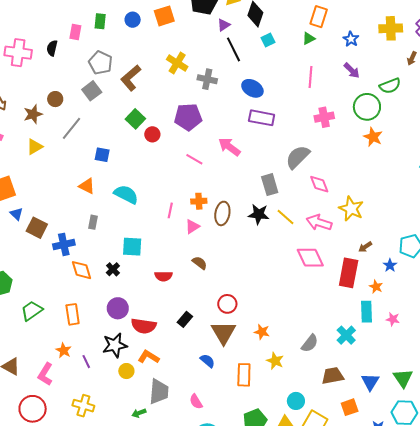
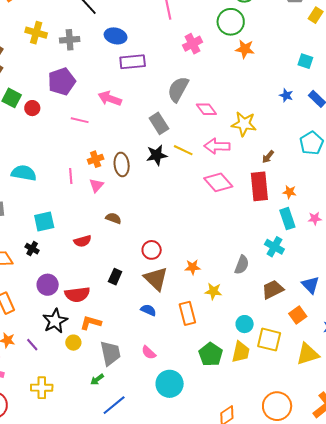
blue star: (390, 265) -> (286, 95), moved

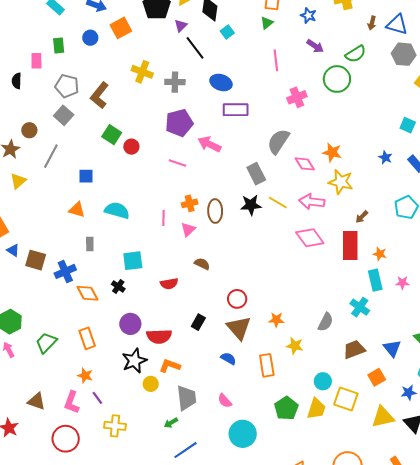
orange star: (245, 49) -> (332, 152), moved
purple pentagon: (62, 81) -> (179, 123), moved
purple line: (32, 345) -> (97, 398), moved

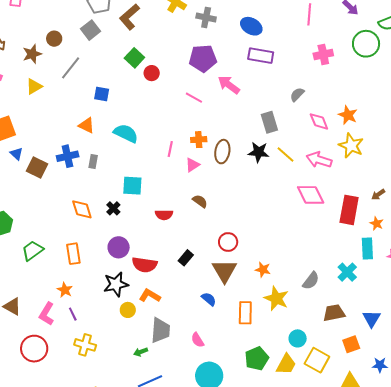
gray semicircle: (278, 141) -> (297, 94), size x0.6
brown arrow: (362, 217) -> (378, 194), moved
blue cross: (65, 271) -> (68, 156), moved
yellow star: (295, 346) -> (276, 299), size x1.4

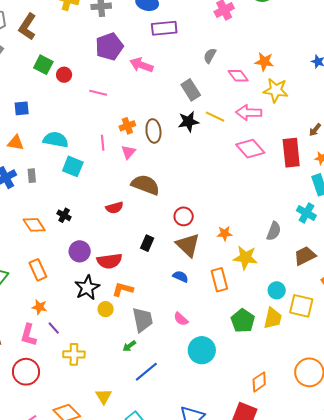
pink line: (194, 98) -> (98, 93), moved
cyan square: (132, 186) -> (73, 166), moved, turned 35
brown semicircle: (200, 201) -> (145, 185), size x1.8

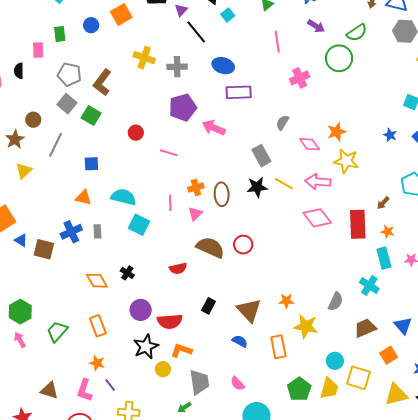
orange star: (264, 62) -> (337, 132), turned -30
green square: (43, 65) -> (91, 116), moved
red circle: (184, 216) -> (243, 245), moved

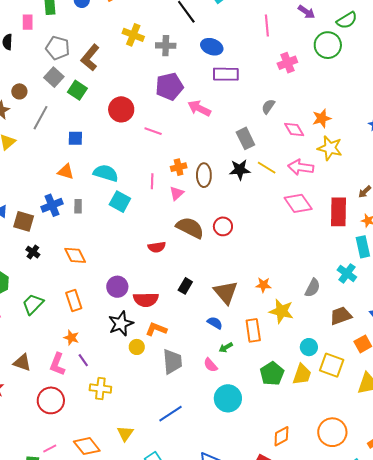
red circle: (136, 133) -> (121, 109), size x1.6
black cross: (127, 273) -> (33, 252), moved
green arrow: (184, 407) -> (226, 347), moved

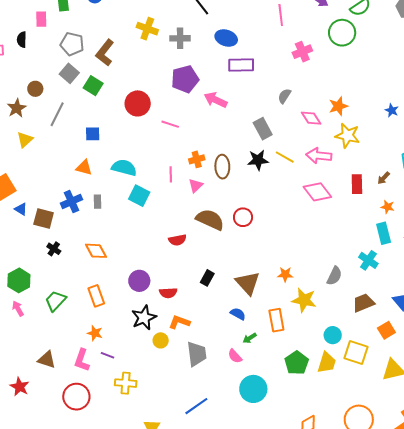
red rectangle: (338, 212) -> (357, 184), moved, size x0.7
red semicircle: (146, 300) -> (168, 293), size x0.7
purple line: (83, 360) -> (108, 355), turned -32

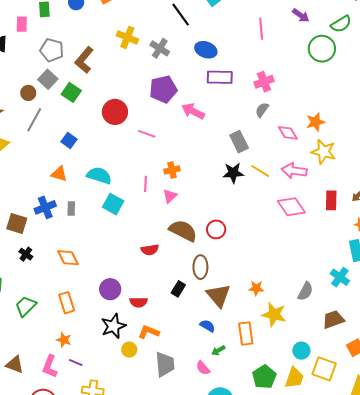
gray cross: (180, 38) -> (160, 48), turned 30
pink cross: (302, 52) -> (264, 82), moved
brown circle: (35, 89) -> (28, 93), moved
blue square: (93, 134) -> (69, 141), turned 35
brown ellipse: (222, 167) -> (200, 267), moved

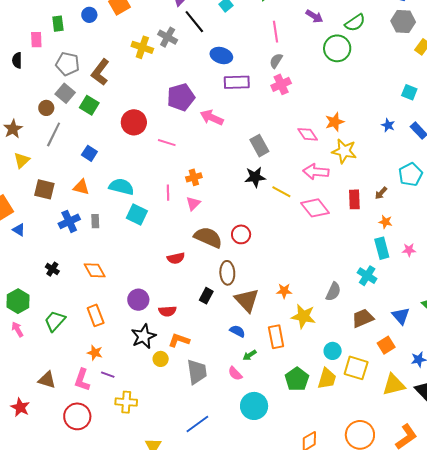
gray cross: (160, 48) -> (168, 37), moved
gray semicircle: (262, 110) -> (276, 61), moved
yellow line: (260, 171) -> (281, 192), moved
brown square: (17, 223) -> (44, 189), moved

